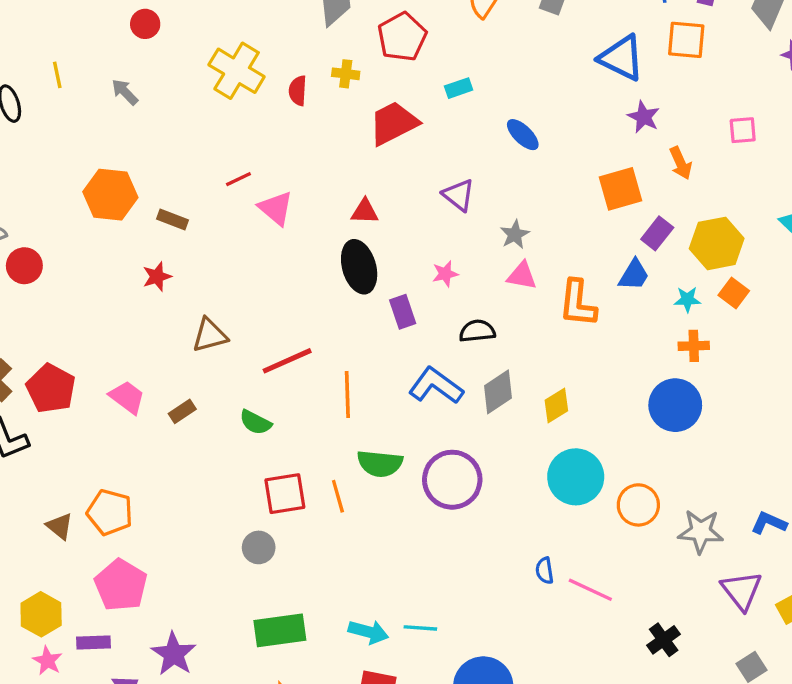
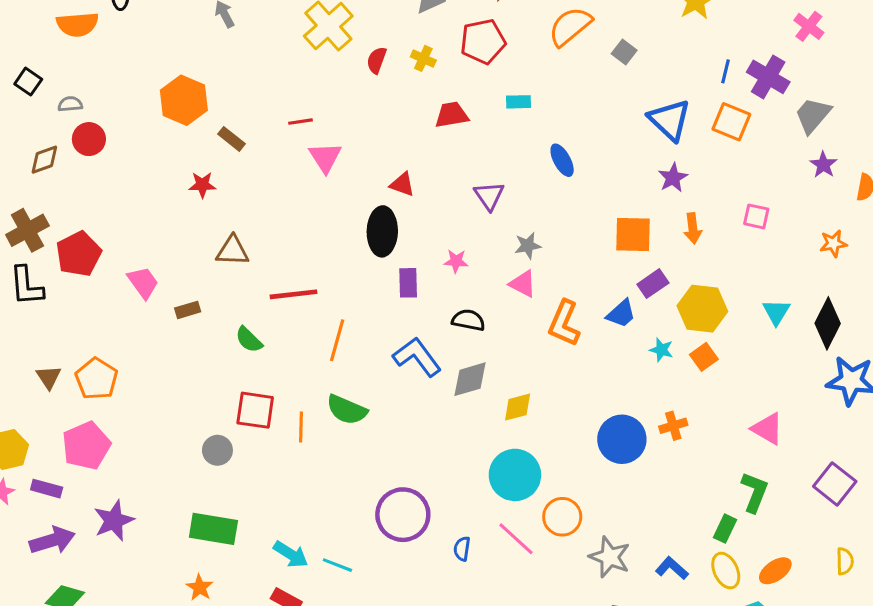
red trapezoid: (393, 123) -> (452, 115), size x0.7
orange cross: (694, 346) -> (673, 426), moved, turned -32
purple circle: (452, 480) -> (403, 515), moved
pink line: (590, 590) -> (516, 539), moved

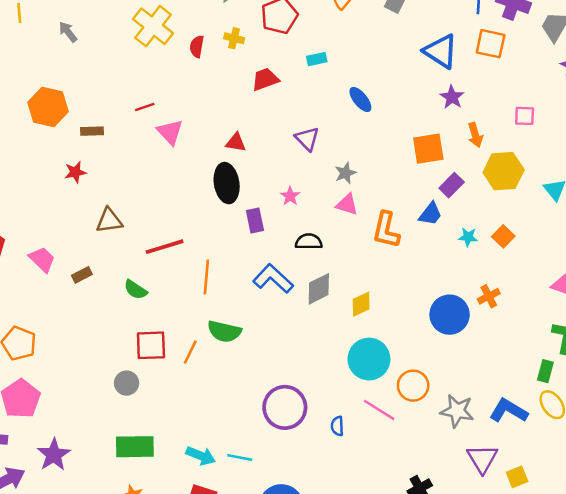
brown rectangle: (232, 139) -> (92, 131), turned -30
pink star: (456, 261) -> (290, 196), turned -30
yellow hexagon: (702, 309) -> (504, 171), moved
orange line: (301, 427) -> (190, 352), turned 35
blue L-shape: (672, 568) -> (509, 411), size x1.4

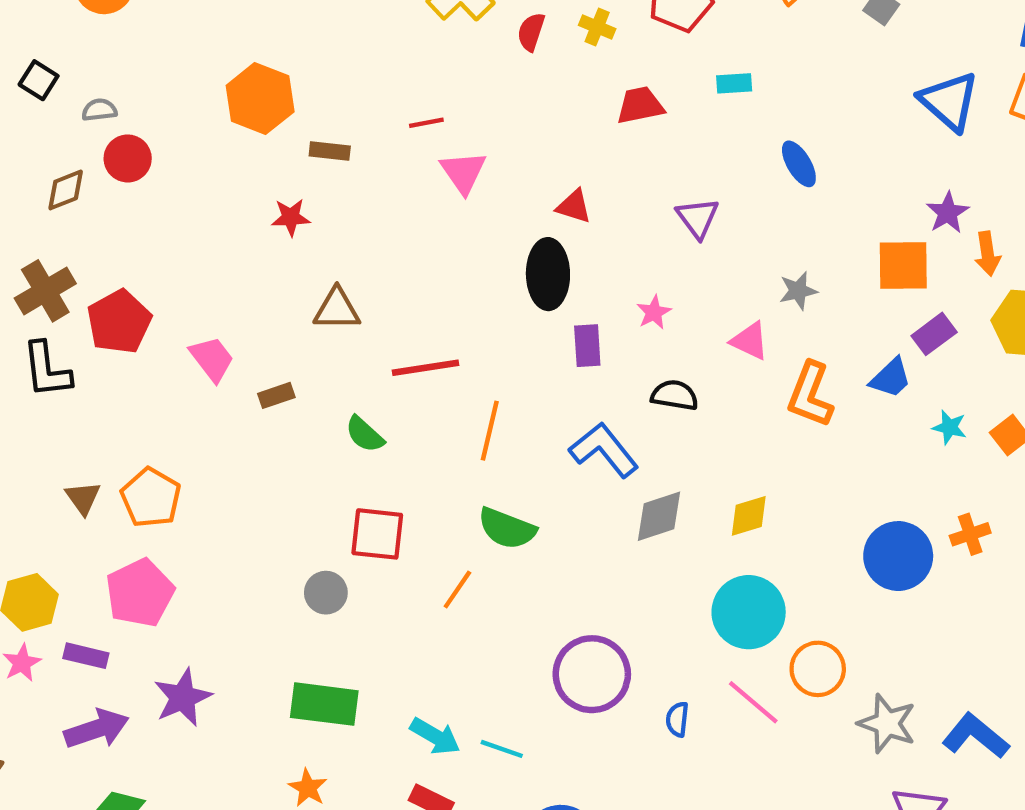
purple star: (452, 97) -> (948, 213), moved
gray star: (345, 173) -> (798, 291), moved
gray diamond: (319, 289) -> (659, 516), moved
orange line: (190, 352) -> (457, 590), moved

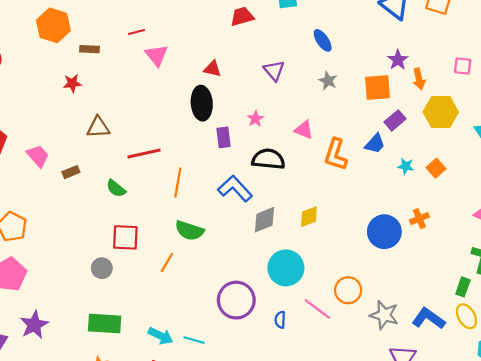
gray star: (798, 291) -> (328, 81), moved, turned -30
black semicircle: (675, 395) -> (268, 159), size x1.4
cyan circle: (749, 612) -> (286, 268), moved

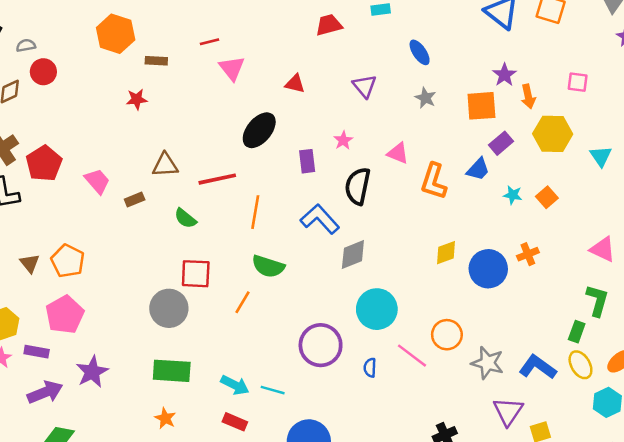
black ellipse: (202, 103) -> (259, 130), moved, turned 44
brown triangle: (98, 127) -> (165, 165), moved
black semicircle: (268, 159) -> (358, 186), turned -84
yellow diamond: (309, 217) -> (446, 253), moved
gray circle: (102, 268) -> (169, 308), size x1.6

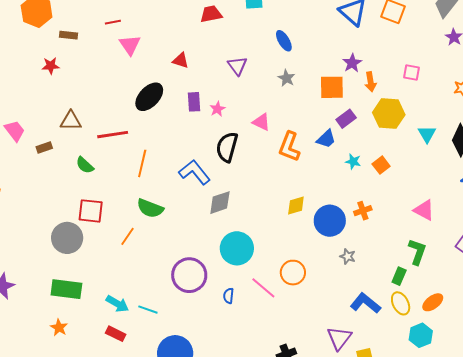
purple rectangle: (307, 161) -> (194, 102), moved
gray star: (488, 363) -> (348, 256), moved, size x0.6

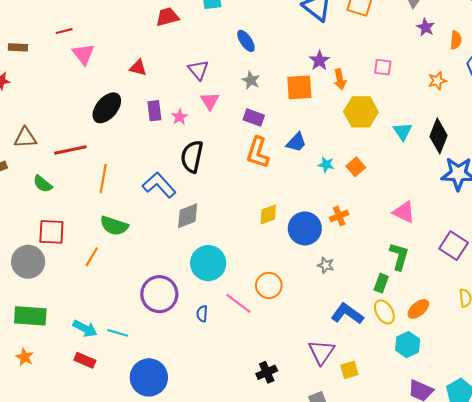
purple rectangle: (346, 119) -> (254, 117), moved, turned 60
pink triangle: (261, 122) -> (210, 101), moved, turned 36

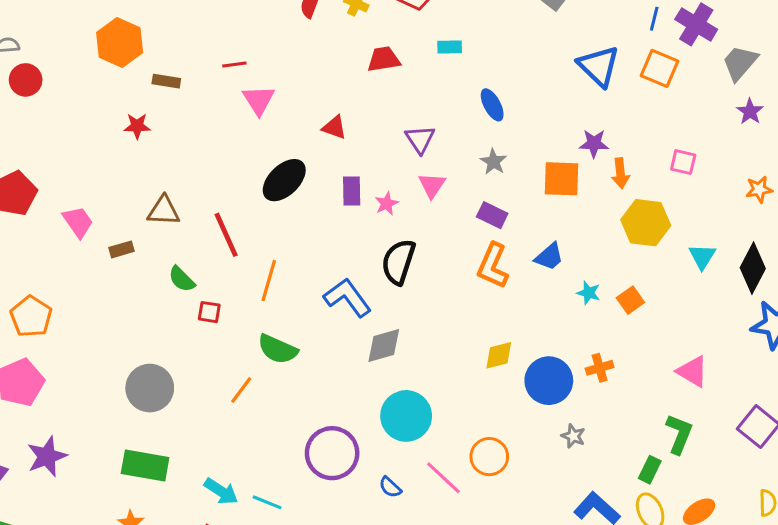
purple star: (319, 61) -> (594, 143), turned 30
red line: (70, 150) -> (226, 235), turned 72
red square: (51, 232) -> (209, 312), moved, size x0.6
blue semicircle: (202, 314) -> (390, 487), turned -56

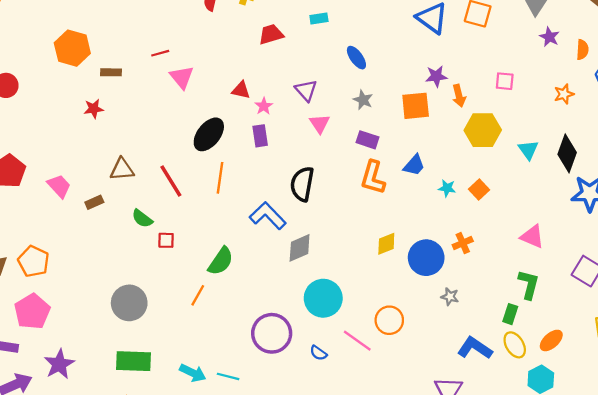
pink star: (387, 204) -> (264, 106), moved
orange line: (269, 281) -> (220, 178), moved
green semicircle: (278, 349) -> (221, 261), turned -72

